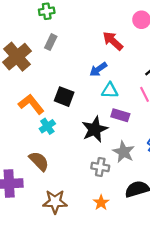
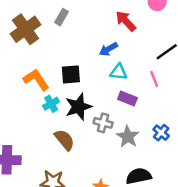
black square: (64, 97) -> (71, 74), turned -30
black star: (95, 129) -> (78, 107), moved
brown semicircle: (39, 161) -> (64, 140), moved
gray cross: (100, 167) -> (103, 123), moved

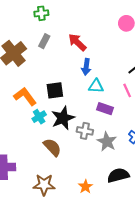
red arrow: (126, 21) -> (77, 42), moved
blue arrow: (108, 49) -> (86, 67), turned -49

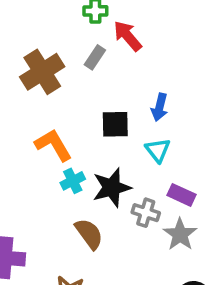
red arrow: (77, 42) -> (128, 36), moved
cyan triangle: (96, 86) -> (158, 150), moved, turned 42
black square: (55, 90) -> (115, 124), moved
purple rectangle: (105, 109) -> (182, 195), moved

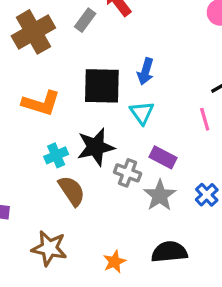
black square: (115, 124) -> (102, 86), size x1.4
orange L-shape: (53, 145) -> (41, 103), turned 135
cyan cross: (73, 181) -> (56, 155), moved

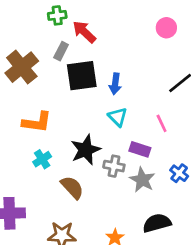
black square: (102, 86) -> (82, 76), moved
pink line: (205, 119) -> (162, 123), moved
cyan cross: (56, 155) -> (42, 159), moved

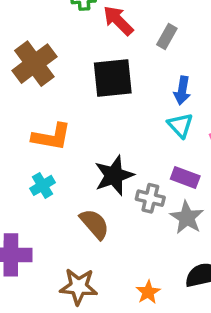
gray rectangle: (61, 51) -> (167, 36), moved
blue arrow: (115, 84) -> (182, 90), moved
cyan triangle: (118, 117) -> (180, 125), moved
cyan cross: (42, 159) -> (43, 185), moved

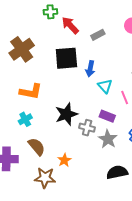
gray rectangle: (167, 36) -> (98, 35), turned 32
blue arrow: (182, 90) -> (90, 69), moved
brown semicircle: (95, 224) -> (37, 147), moved
orange star: (148, 292) -> (64, 160), moved

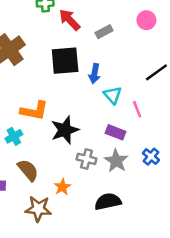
orange L-shape: (31, 91) -> (34, 111), moved
gray cross: (87, 128) -> (87, 159), moved
black semicircle: (117, 172) -> (108, 202), moved

